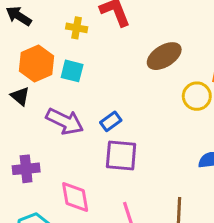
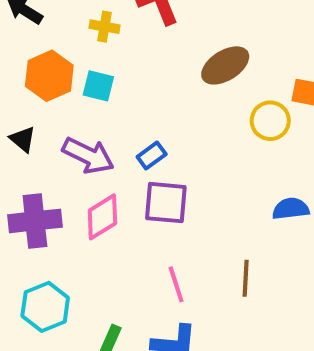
black triangle: (20, 96) -> (23, 139), moved
purple cross: (26, 169) -> (35, 221), size x1.4
pink diamond: (75, 197) -> (102, 217), moved, turned 68

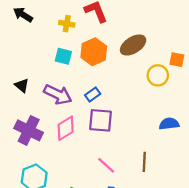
orange hexagon: (49, 76) -> (94, 52), moved
purple cross: (35, 221) -> (29, 130), turned 32
pink line: (176, 284) -> (106, 165), turned -30

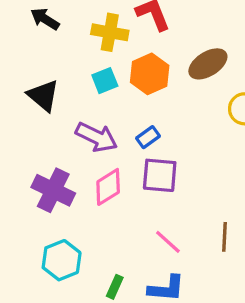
yellow cross: (67, 24) -> (110, 32), size x1.5
cyan square: (63, 56) -> (105, 81), turned -36
black triangle: (22, 85) -> (43, 96), moved, size x1.5

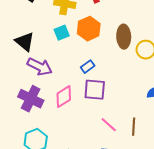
brown ellipse: (208, 64) -> (124, 37), moved, turned -60
purple arrow: (96, 137) -> (40, 67), moved
pink line: (168, 242) -> (109, 125), moved

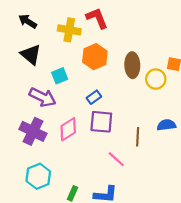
cyan square: (62, 33) -> (60, 76), moved
black triangle: (25, 42) -> (31, 54), moved
brown line: (134, 127) -> (138, 137), moved

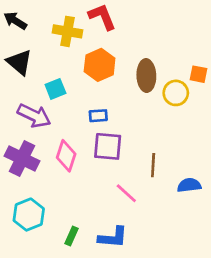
blue rectangle: (94, 97) -> (98, 116), turned 32
blue semicircle: (166, 125) -> (189, 185), moved
pink diamond: (68, 129) -> (66, 156), turned -40

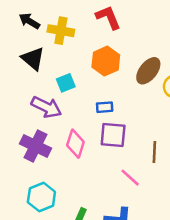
yellow cross: (67, 31) -> (61, 31), moved
brown ellipse: (146, 76) -> (148, 71), turned 40

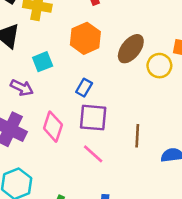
purple arrow: (46, 107) -> (22, 88), size x0.7
blue rectangle: (105, 107) -> (84, 88), turned -56
pink line: (130, 178) -> (93, 154), moved

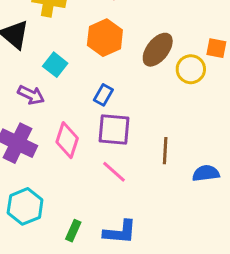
cyan square: (43, 62) -> (55, 65), turned -30

